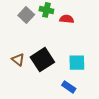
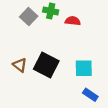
black square: (42, 60) -> (46, 65), turned -30
blue rectangle: (69, 87) -> (90, 95), moved

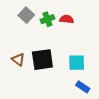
green cross: (51, 11) -> (47, 19), moved, turned -32
black square: (46, 65) -> (42, 60), turned -35

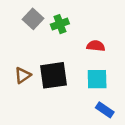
red semicircle: (67, 19) -> (96, 46), moved
brown triangle: (18, 60) -> (23, 75), turned 48

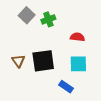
brown triangle: (23, 75) -> (18, 61), turned -32
blue rectangle: (105, 110) -> (66, 87), moved

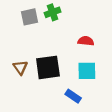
gray square: (27, 15) -> (30, 17), turned 35
green cross: (48, 19) -> (53, 12), moved

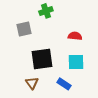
gray square: (30, 17) -> (24, 29), moved
brown triangle: (20, 67) -> (32, 83), moved

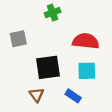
gray square: (24, 29) -> (18, 39), moved
red semicircle: (75, 36) -> (86, 41), size x1.6

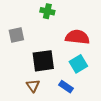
green cross: (53, 13) -> (47, 11), turned 32
cyan square: (87, 71) -> (78, 64), turned -30

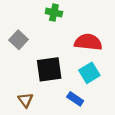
gray square: (16, 35) -> (18, 40), turned -35
brown triangle: (33, 86) -> (26, 100), moved

